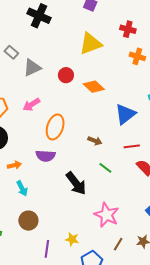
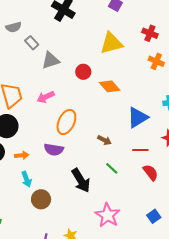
brown circle: (28, 221) -> (41, 199), moved

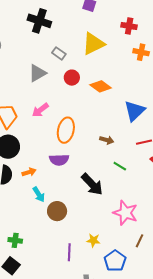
gray rectangle: (32, 43) -> (59, 53), moved

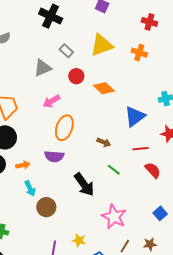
red cross: (129, 26) -> (149, 22), moved
orange cross: (141, 52) -> (139, 53), moved
pink arrow: (40, 110) -> (51, 101), moved

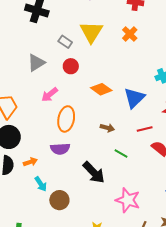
yellow triangle: (102, 45) -> (91, 32), turned -30
gray rectangle: (66, 51) -> (65, 42), moved
orange cross: (139, 53) -> (130, 34), turned 35
orange diamond: (104, 88) -> (101, 89), moved

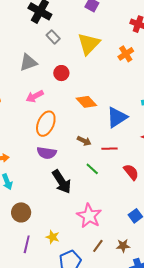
gray rectangle: (65, 42) -> (53, 37), moved
red line: (145, 129) -> (109, 149), moved
purple semicircle: (60, 149) -> (47, 153), moved
brown circle: (59, 200) -> (21, 212), moved

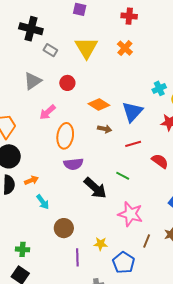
brown arrow: (84, 141) -> (105, 129), moved
green line: (92, 169) -> (123, 176), moved

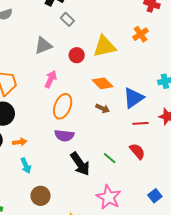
yellow triangle: (86, 48) -> (104, 46), moved, turned 35
pink arrow: (47, 112) -> (51, 79), turned 144
red line: (133, 144) -> (140, 123), moved
red semicircle: (160, 161) -> (137, 151), moved

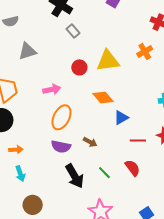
gray triangle: (43, 46) -> (27, 51), moved
pink arrow: (51, 79) -> (52, 89), turned 48
blue triangle: (133, 98) -> (121, 118), moved, size x0.7
brown arrow: (103, 108) -> (90, 142), moved

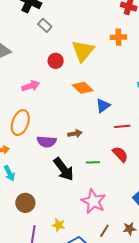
orange cross: (145, 51) -> (118, 37), turned 35
yellow triangle: (108, 61) -> (83, 51), turned -35
orange ellipse: (61, 117) -> (20, 123), moved
brown arrow: (90, 142) -> (75, 134), turned -32
green line: (104, 173) -> (93, 162), turned -40

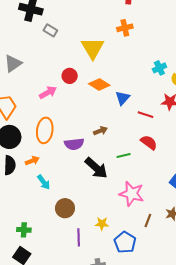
red circle: (56, 61) -> (70, 76), moved
red line: (122, 126) -> (145, 115), turned 35

